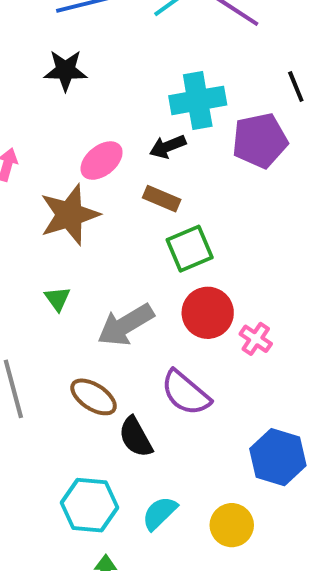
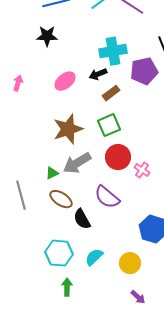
brown rectangle: (162, 199) -> (111, 93), moved, turned -60
brown star: (69, 215) -> (68, 129), moved
green triangle: (57, 299) -> (52, 173), moved, turned 40

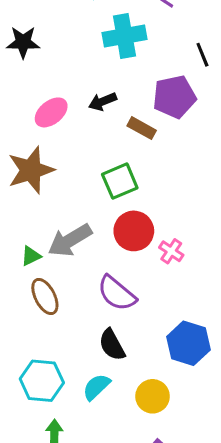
cyan cross: (113, 51) -> (124, 36), moved
brown rectangle: (111, 93) -> (142, 128), moved, turned 66
brown star: (68, 129) -> (31, 170), moved
brown ellipse: (61, 199) -> (45, 296), turned 30
black semicircle: (82, 219) -> (112, 345), moved

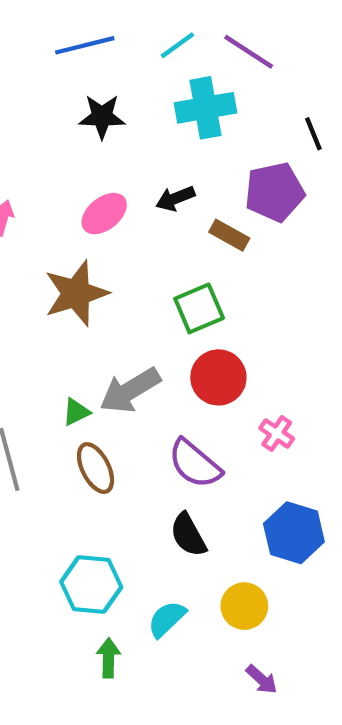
black star: (23, 42) -> (102, 116), moved
pink cross: (171, 251) -> (277, 434), moved
cyan semicircle: (96, 387) -> (167, 619), moved

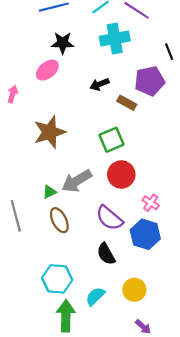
pink ellipse: (104, 214) -> (47, 70), moved
blue hexagon: (294, 533) -> (145, 234), moved
green arrow: (108, 658) -> (66, 316), size x1.6

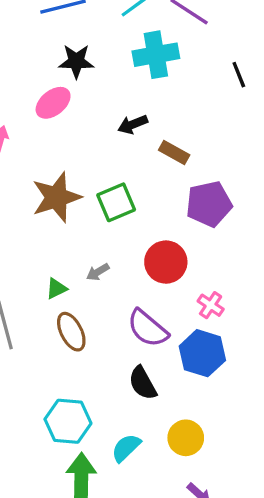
purple pentagon: (150, 81) -> (209, 204), moved
green square: (112, 140) -> (116, 202), moved
gray arrow: (77, 181) -> (98, 272), size x0.5

